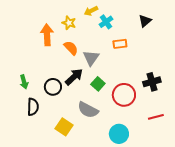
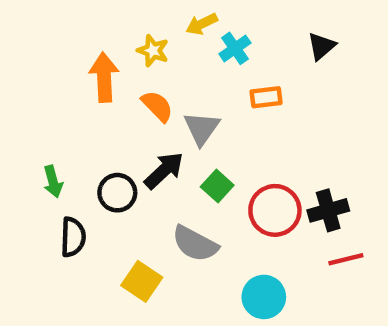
black cross: (152, 82) -> (328, 210), moved

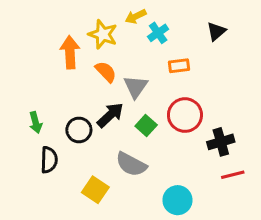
yellow star: (153, 51) -> (103, 34), size x1.4
red circle: (275, 210) -> (185, 115), moved

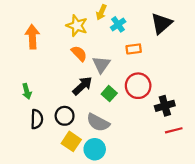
yellow arrow: (136, 16) -> (101, 12), turned -40
black triangle: (216, 31) -> (161, 23), size x1.5
orange arrow: (70, 52) -> (32, 37), moved
black circle: (79, 130) -> (65, 116), moved
cyan circle: (177, 200) -> (95, 149), moved

